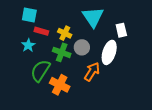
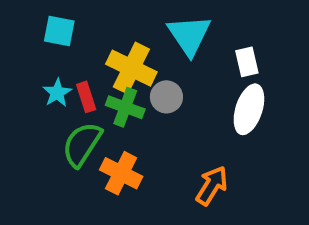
red rectangle: (41, 31) -> (86, 97), moved, turned 56
yellow cross: (65, 33) -> (131, 68), size x1.6
white ellipse: (109, 52) -> (249, 109), moved
orange arrow: (92, 72) -> (212, 186), moved

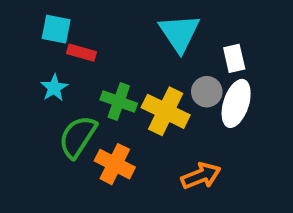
yellow cross: (131, 68) -> (166, 111), moved
red rectangle: (86, 97) -> (82, 53), moved, turned -56
gray circle: (166, 97) -> (207, 92), moved
orange arrow: (212, 186) -> (201, 176), turned 36

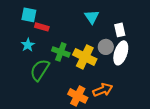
cyan triangle: (179, 33) -> (92, 17), size x0.7
orange cross: (115, 164) -> (78, 96), moved

